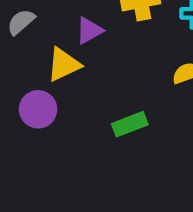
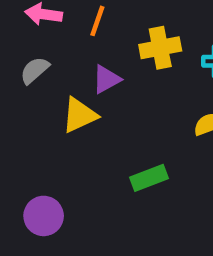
purple circle: (38, 109) -> (44, 216), moved

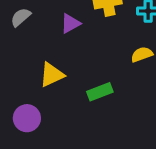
yellow triangle: (79, 115) -> (52, 75), moved

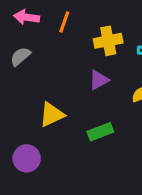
purple triangle: (70, 23) -> (99, 80), moved

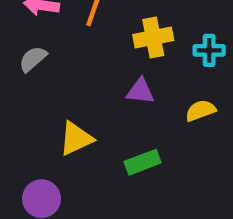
purple triangle: (99, 80) -> (140, 91), turned 35

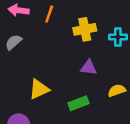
purple triangle: (140, 91) -> (89, 68), moved
yellow semicircle: (201, 111) -> (117, 91), moved

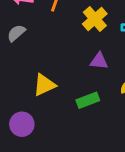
yellow cross: (85, 29) -> (95, 19), turned -30

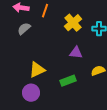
gray semicircle: (16, 33) -> (24, 29), moved
purple circle: (22, 124) -> (31, 93), moved

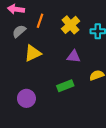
orange line: (45, 11) -> (40, 21), moved
yellow triangle: (37, 70) -> (33, 53), moved

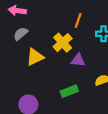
orange line: (40, 21) -> (78, 20), moved
yellow cross: (71, 25) -> (63, 43), moved

